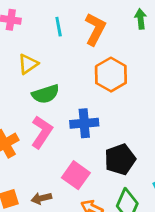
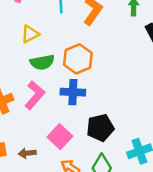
orange hexagon: (111, 75) -> (78, 59), moved

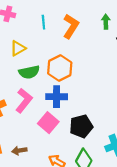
pink square: (60, 137) -> (48, 123), moved

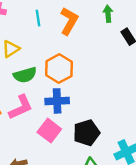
pink L-shape: (24, 101) -> (21, 107), turned 30

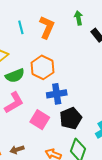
blue cross: (57, 101) -> (57, 94), moved

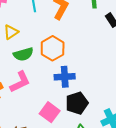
pink square: (40, 120) -> (50, 112), moved

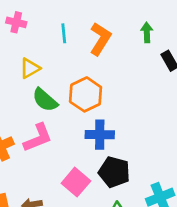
green semicircle: (23, 54) -> (45, 100), turned 54
black pentagon: (77, 103) -> (114, 172), turned 30

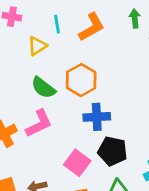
orange L-shape: (100, 39) -> (92, 27), turned 32
yellow triangle: (30, 68) -> (37, 46), moved

